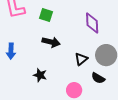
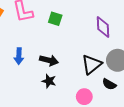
black arrow: (51, 42) -> (49, 60), moved
black triangle: (81, 59) -> (92, 64), size x1.5

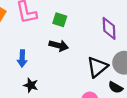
black arrow: (49, 60) -> (59, 46), moved
black star: (49, 81) -> (31, 85), moved

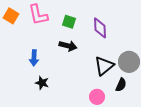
purple diamond: (109, 28) -> (100, 28), moved
black semicircle: (116, 87) -> (121, 85), turned -96

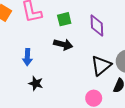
green square: (69, 22) -> (64, 19), turned -32

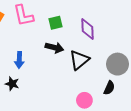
black triangle: (101, 66) -> (79, 60), moved
black star: (36, 83) -> (12, 84), moved

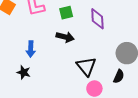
black triangle: (79, 60) -> (86, 66), moved, turned -30

